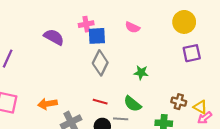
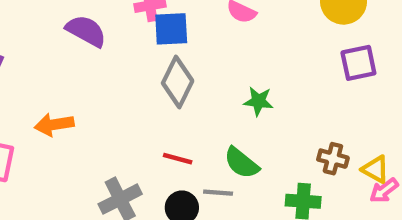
orange arrow: (47, 104) -> (54, 125), moved

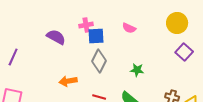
purple square: (358, 63) -> (184, 52), turned -36
orange arrow: (54, 125) -> (68, 81), moved

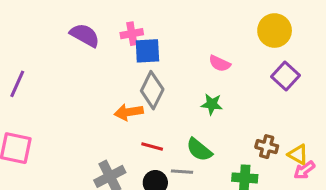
pink semicircle: (129, 28) -> (220, 63), moved
purple semicircle: (56, 37) -> (85, 35), moved
orange arrow: (68, 81) -> (129, 112), moved

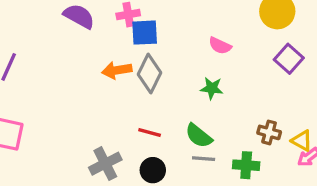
orange arrow: (129, 112) -> (117, 70), moved
gray line: (182, 172) -> (204, 159), moved

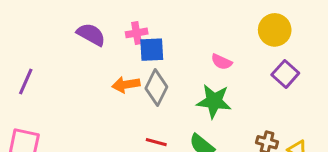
green star: (212, 88) -> (214, 101), size x1.6

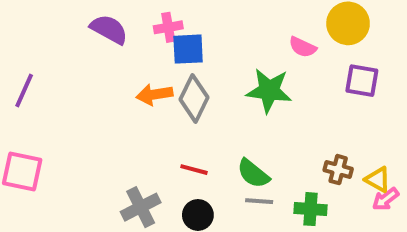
pink semicircle: (222, 62) -> (303, 47), moved
purple square: (285, 74) -> (362, 81), turned -32
green star: (214, 101) -> (269, 91), moved

